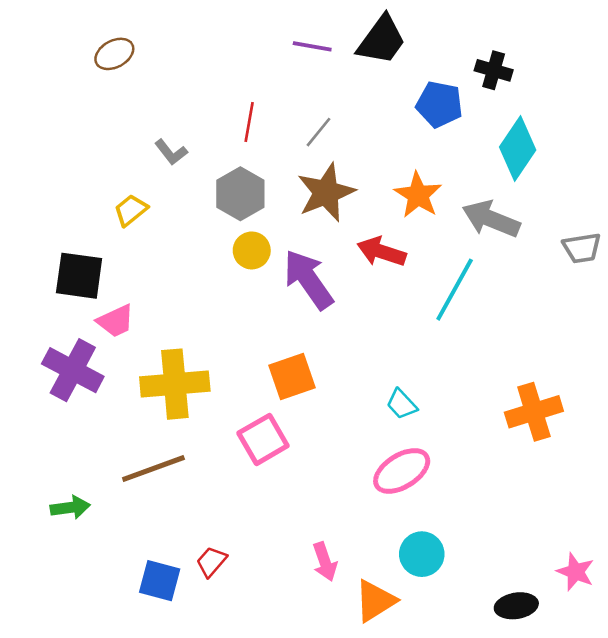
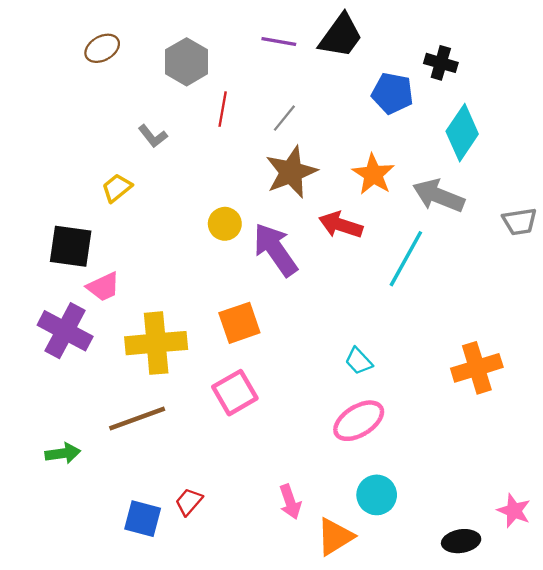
gray hexagon: (240, 194) -> (187, 62), moved
orange square: (292, 376) -> (239, 323), moved

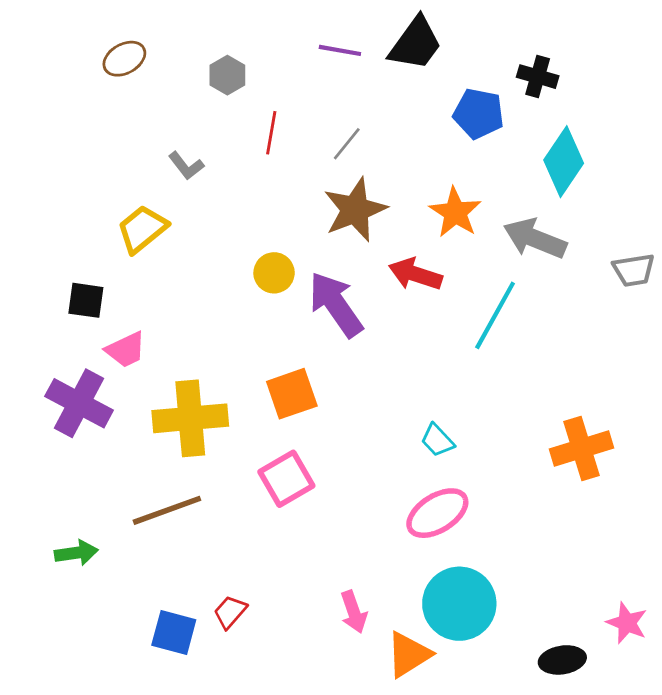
gray hexagon: (187, 62) -> (227, 75), size x0.7
yellow trapezoid: (117, 188) -> (142, 229), size x1.4
black square: (71, 246) -> (86, 300), size x0.7
cyan circle: (377, 495) -> (459, 604), size x1.5

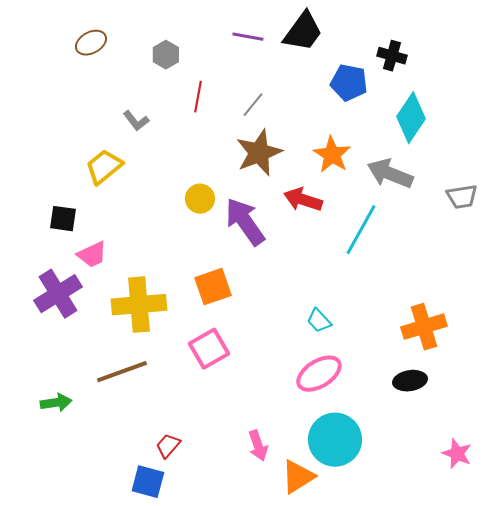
purple cross: (79, 403) -> (58, 294), turned 30
blue square: (174, 633) -> (148, 482), moved
black ellipse: (562, 660) -> (410, 381), moved

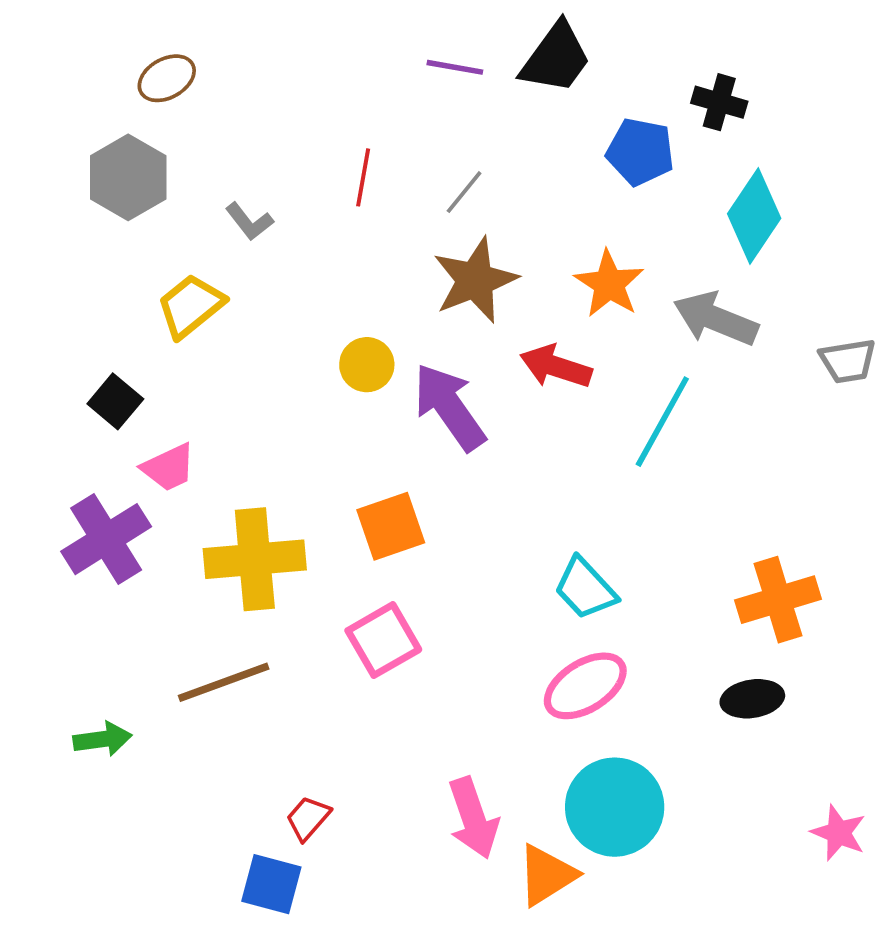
gray hexagon: (166, 55) -> (128, 177), moved, size x1.6
black square: (63, 219) -> (115, 401), turned 32
cyan trapezoid: (319, 321) -> (585, 589), size x1.4
pink arrow: (258, 446) -> (473, 818), size x1.4

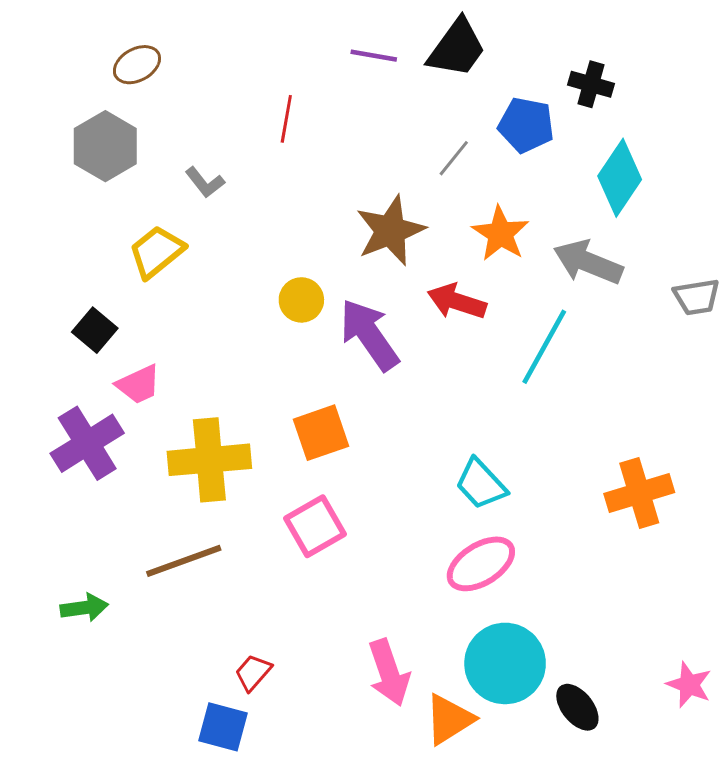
red line: (363, 177) -> (286, 119), moved
gray line: (464, 192) -> (454, 158), moved
black ellipse: (752, 699) -> (577, 707), moved, turned 60

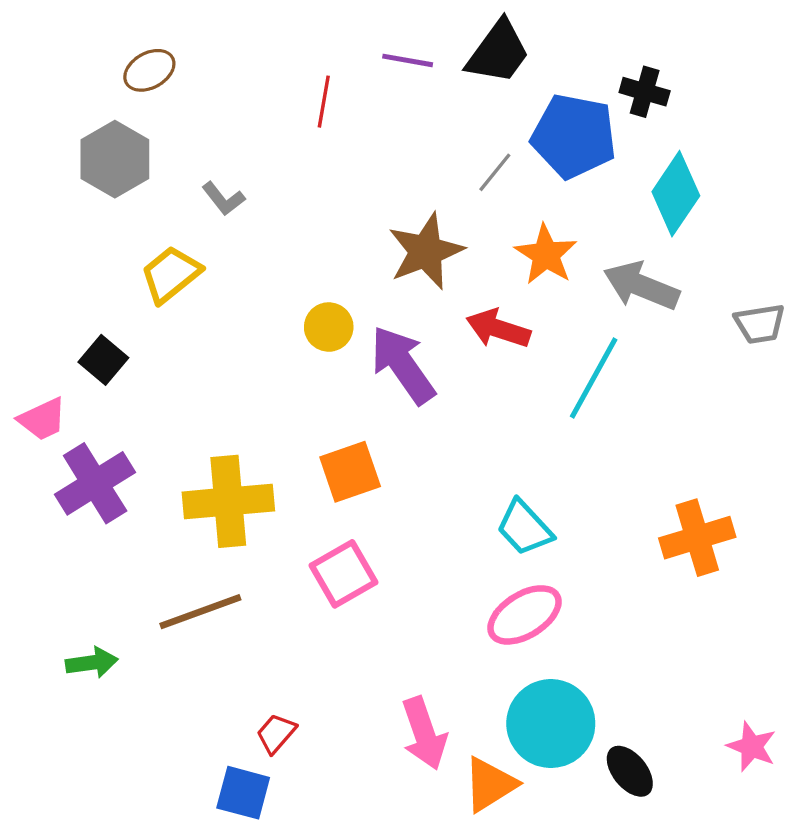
red line: (286, 119) -> (324, 102), moved
blue pentagon: (526, 125) -> (574, 136), size x1.4
pink trapezoid: (138, 384) -> (42, 419), moved

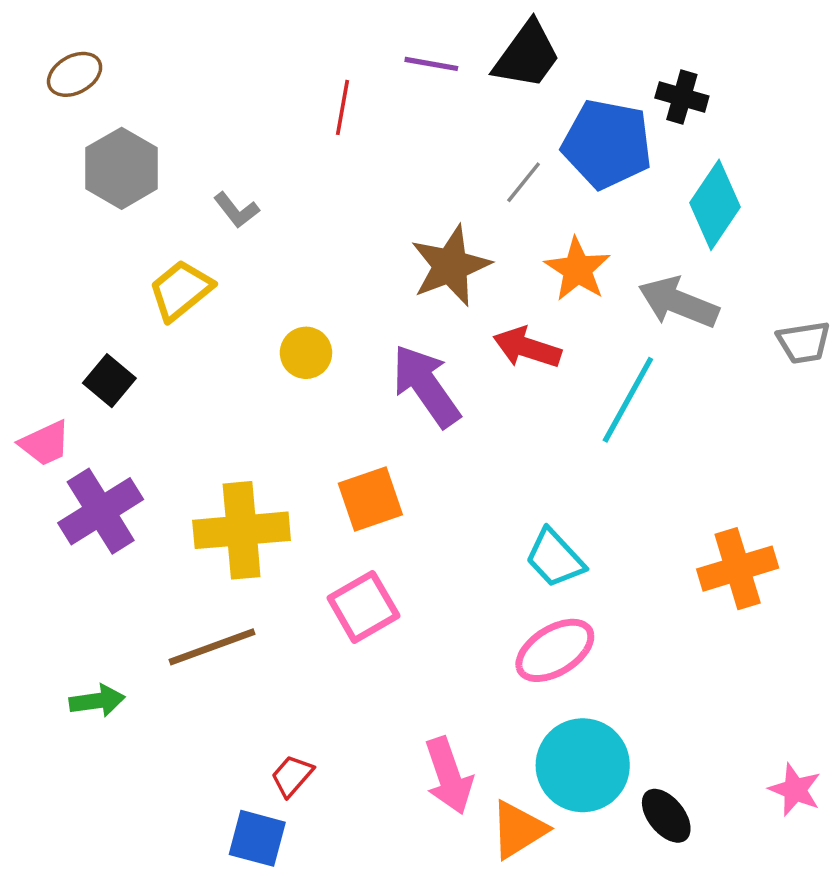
brown ellipse: (149, 70) -> (75, 74), moved
yellow circle: (329, 327) -> (306, 353), moved

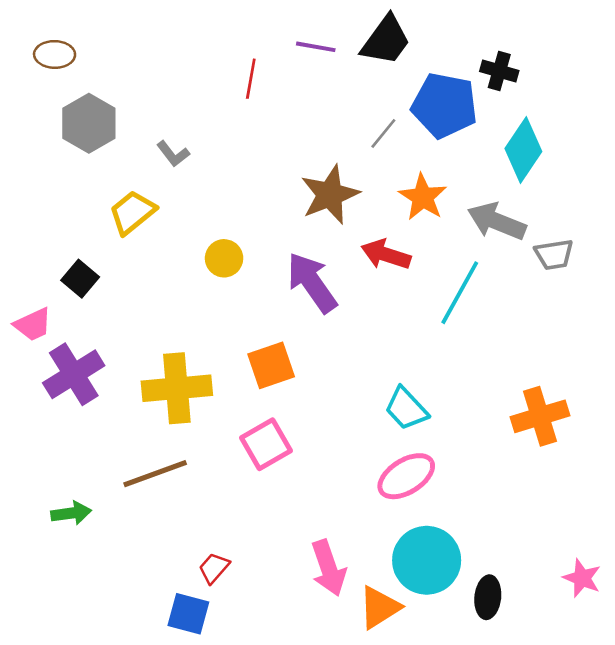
brown ellipse: (75, 74) -> (55, 54), turned 30
gray trapezoid: (804, 342) -> (554, 254), moved
black ellipse: (666, 816) -> (488, 597), turned 45

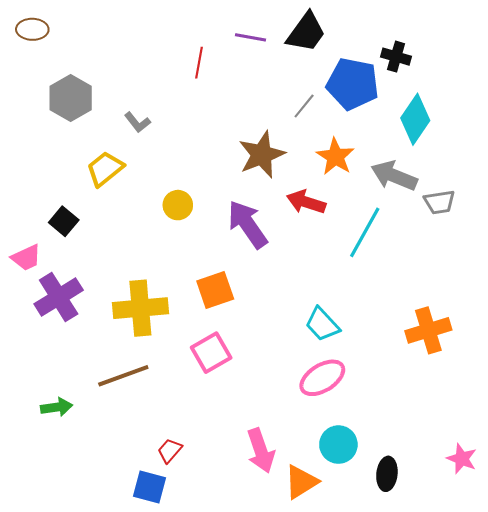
brown ellipse: (55, 54) -> (32, 29), moved
cyan circle: (427, 560) -> (338, 445), size x0.7

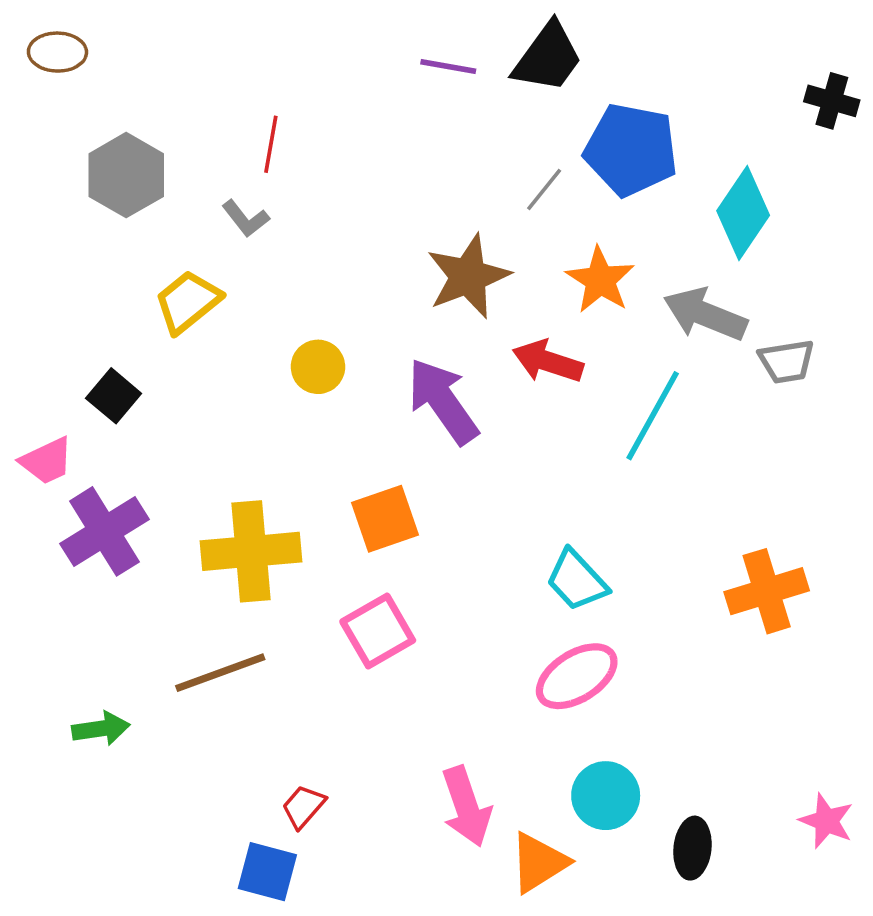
black cross: (396, 57) -> (832, 101), moved
red line: (199, 63) -> (271, 144), moved

